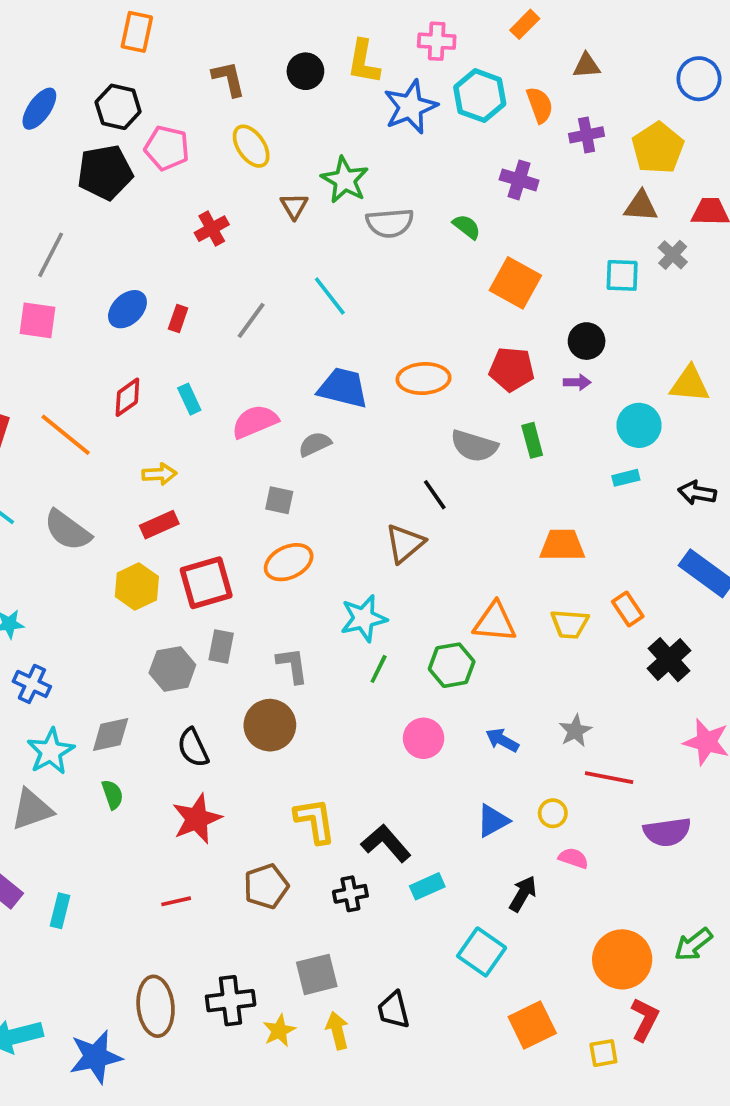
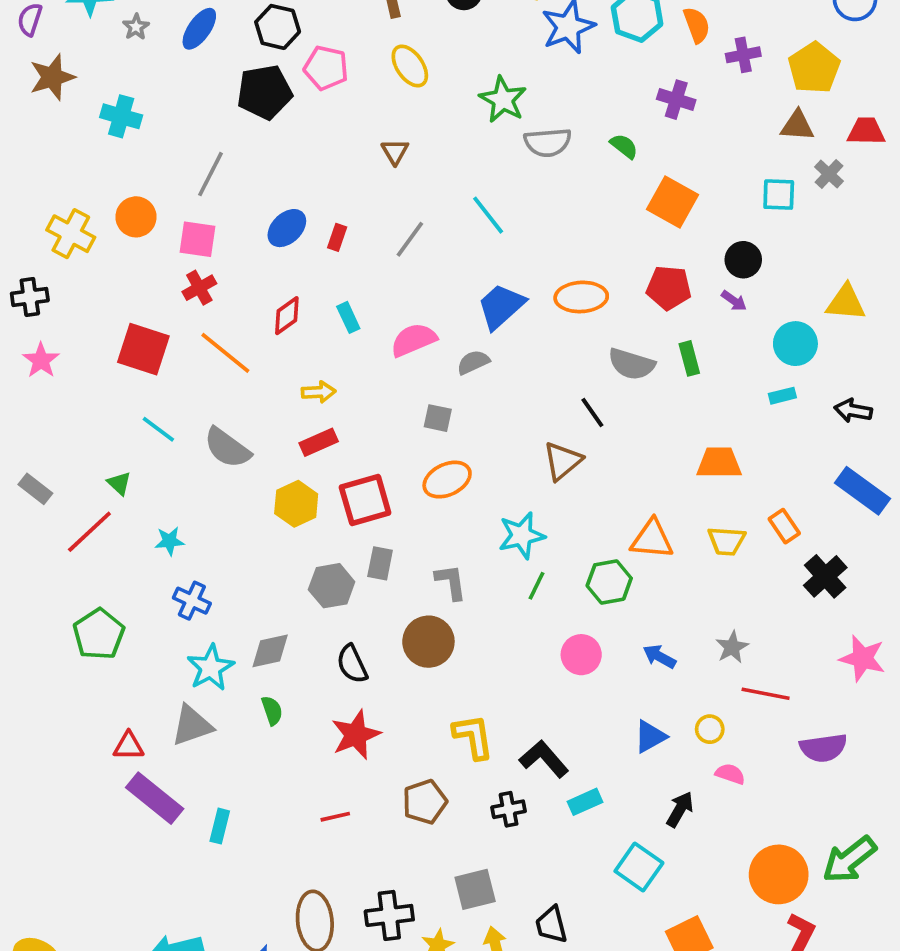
brown triangle: (294, 206) -> (395, 152), moved
red cross: (212, 229) -> (199, 288), moved
purple arrow: (577, 382) -> (734, 301), turned 35
blue trapezoid: (343, 388) -> (501, 306), turned -56
green arrow: (693, 944) -> (849, 860), size x1.4

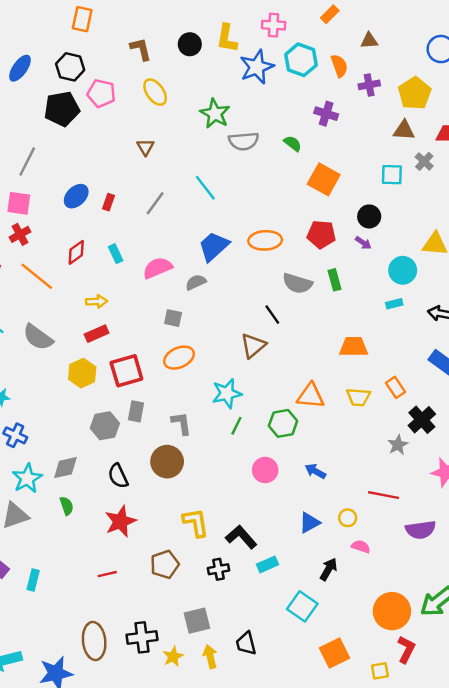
gray star: (732, 647) -> (398, 445), moved

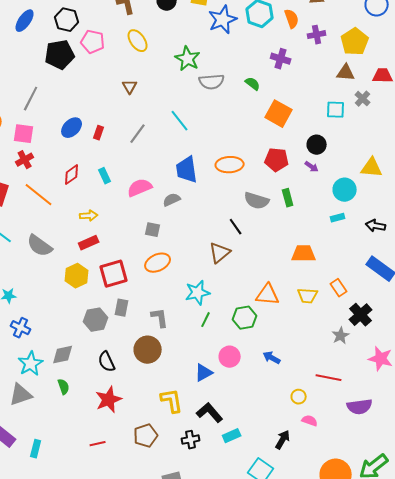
blue trapezoid: (214, 246) -> (187, 170), turned -56
blue triangle: (309, 523) -> (204, 373), moved

